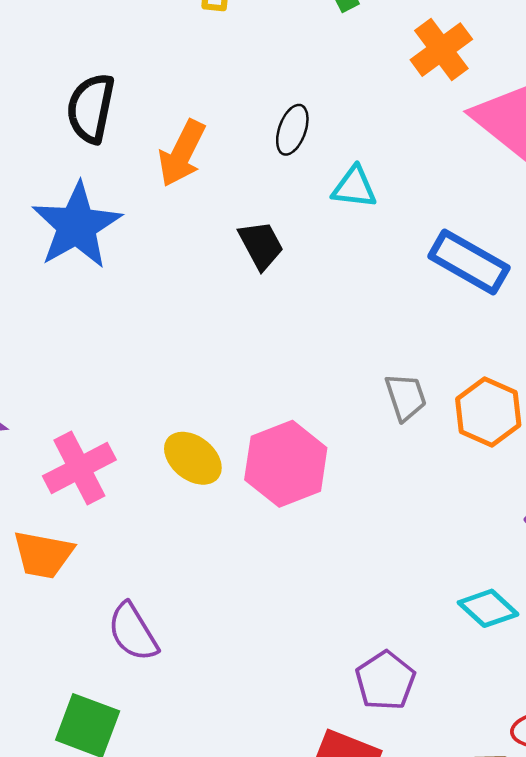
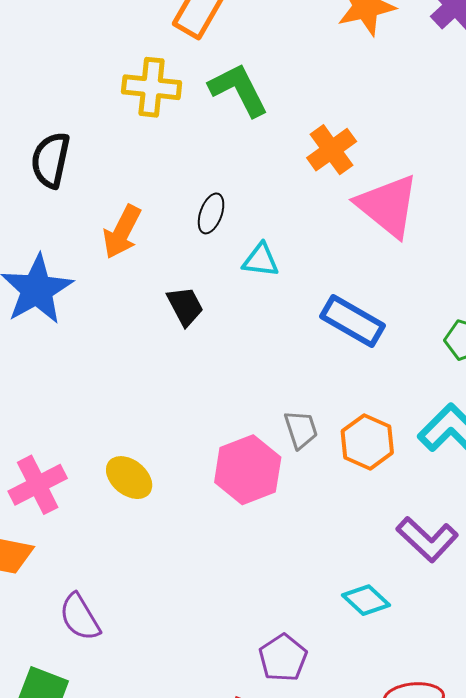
black semicircle: (91, 108) -> (51, 160), moved
pink hexagon: (286, 464) -> (248, 470), moved

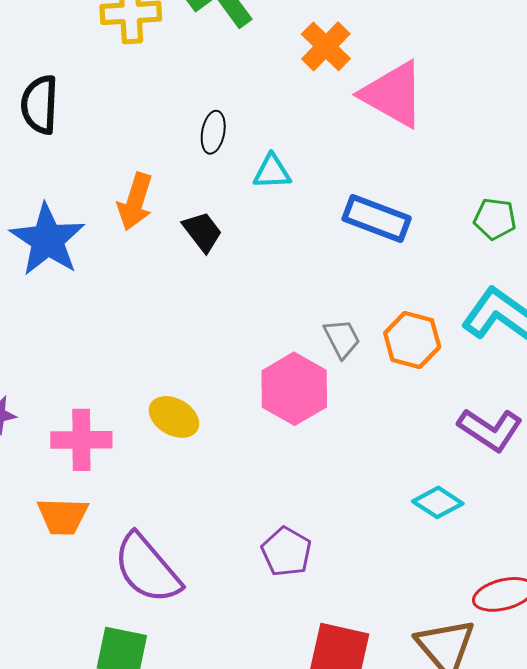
orange arrow: (122, 232) -> (135, 202), moved
pink cross: (38, 485) -> (81, 440), turned 36
purple semicircle: (80, 617) -> (147, 568), size x1.5
purple pentagon: (283, 658) -> (286, 552), moved

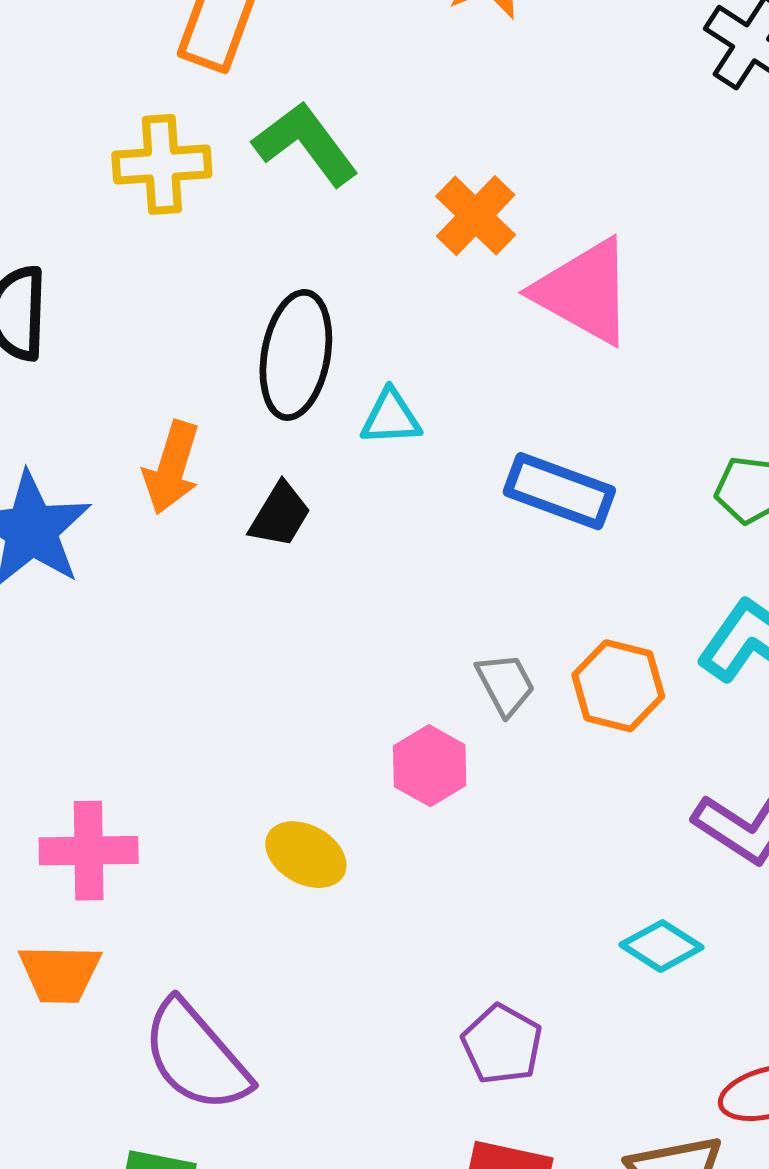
black ellipse: (213, 132) -> (296, 355), size x1.8
black trapezoid: (202, 232) -> (280, 515), turned 69
pink hexagon: (294, 389) -> (430, 766), size x0.7
yellow ellipse: (174, 417) -> (306, 855), moved
purple pentagon: (286, 552) -> (502, 1044), moved

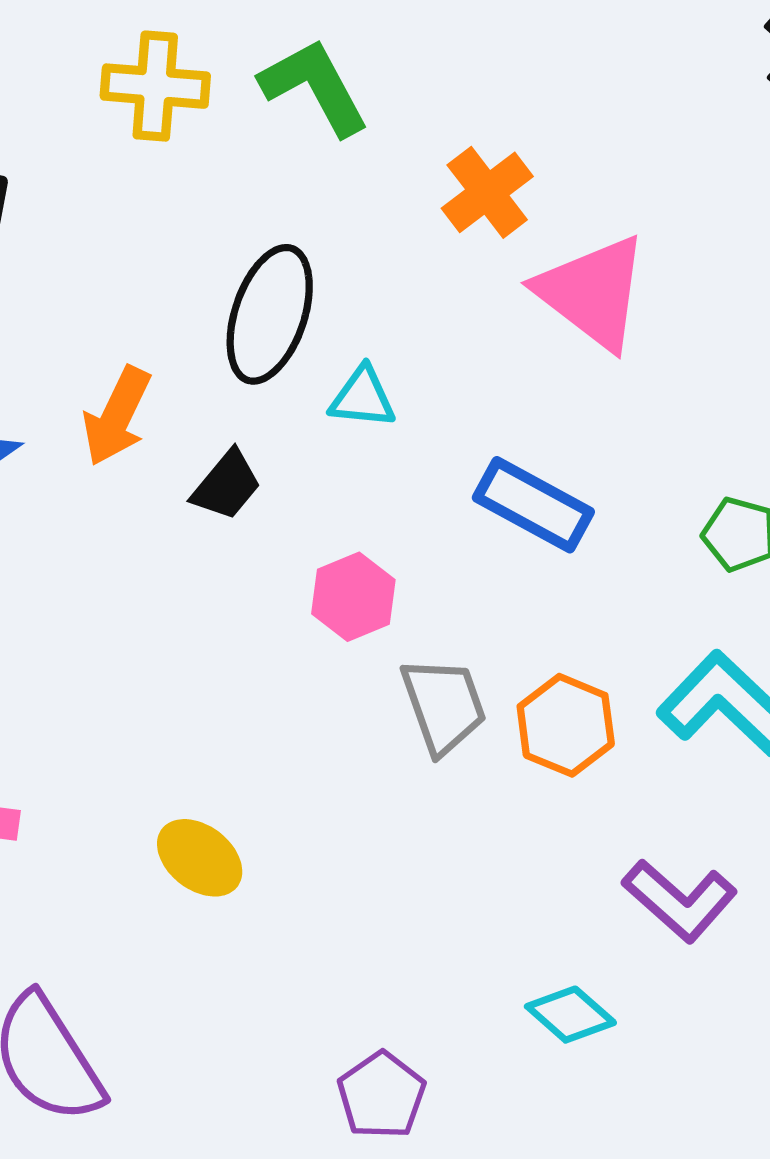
gray trapezoid: (505, 684) -> (444, 705), size x1.4
pink hexagon: (430, 766) -> (353, 597), moved

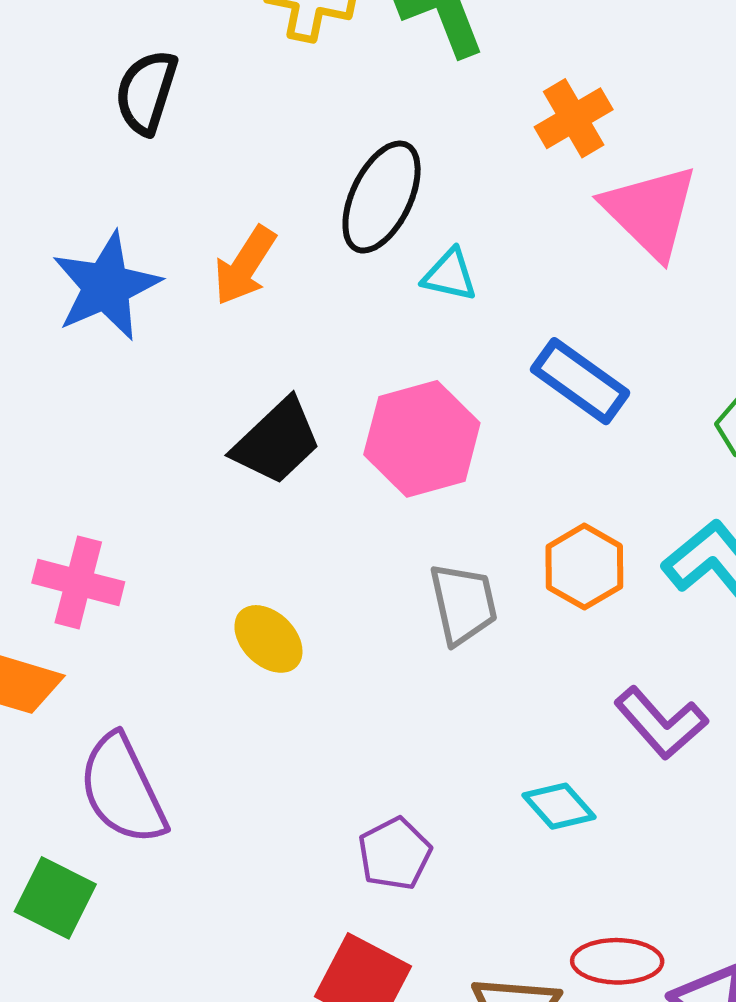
black trapezoid: (226, 485) -> (277, 441), moved, size x1.5
pink hexagon: (353, 597) -> (422, 439), size x1.6
gray trapezoid: (444, 705) -> (463, 604), moved

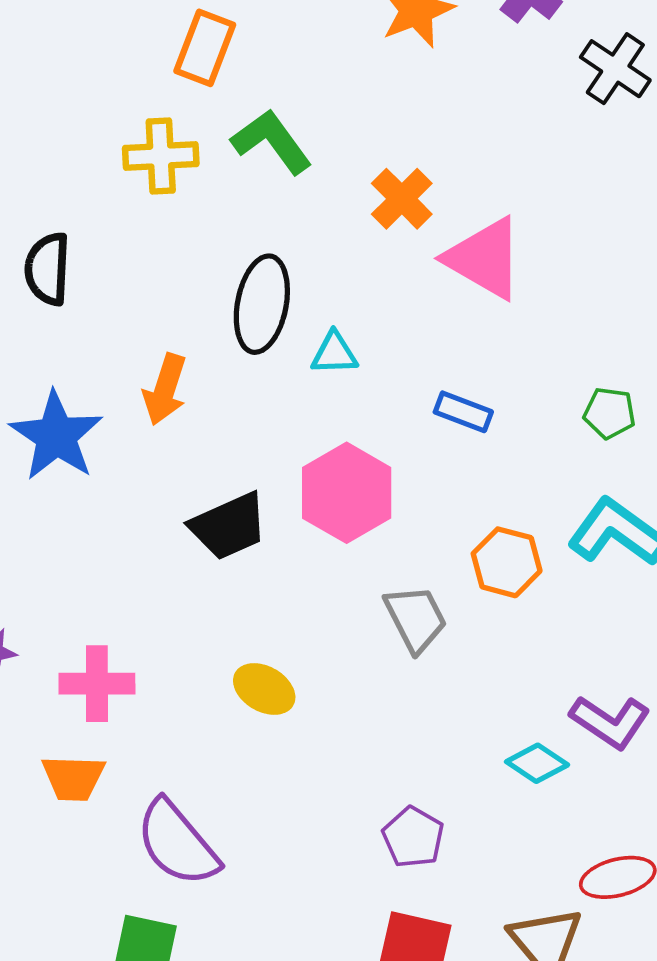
blue rectangle: (580, 381) -> (463, 412), size x0.7
black trapezoid: (277, 441) -> (229, 526), turned 34
purple L-shape: (661, 723) -> (610, 722), moved

